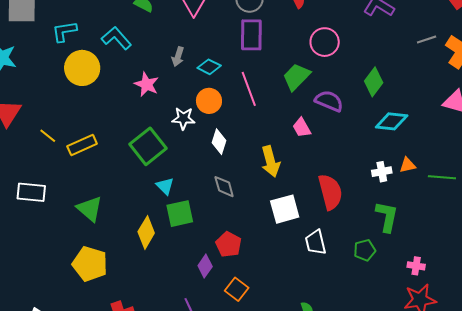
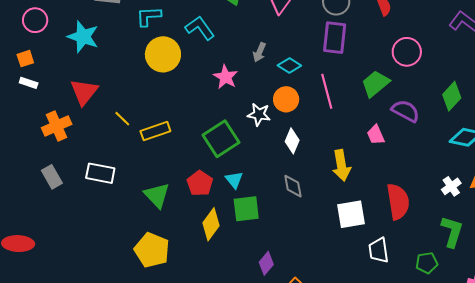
white cross: (382, 172) -> (451, 186), turned -30
red pentagon: (229, 244) -> (200, 183), moved

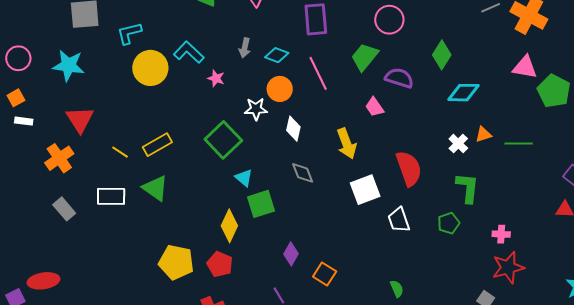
cyan L-shape: (200, 28) -> (189, 52), moved
pink star: (226, 77) -> (216, 78), size x0.7
yellow line: (122, 119) -> (120, 152), moved
red pentagon: (200, 183) -> (220, 264), moved
green triangle: (157, 195) -> (155, 188), moved

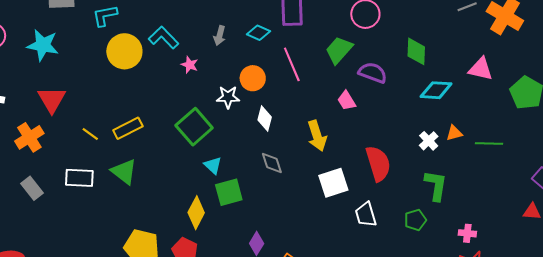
cyan diamond: (277, 55) -> (258, 33), moved
green diamond: (442, 55) -> (416, 51), turned -32
pink triangle: (525, 67) -> (481, 69), moved

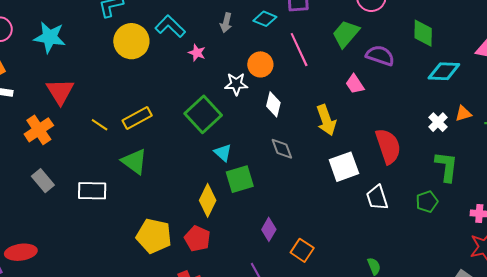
white rectangle: (79, 178) -> (92, 191), moved

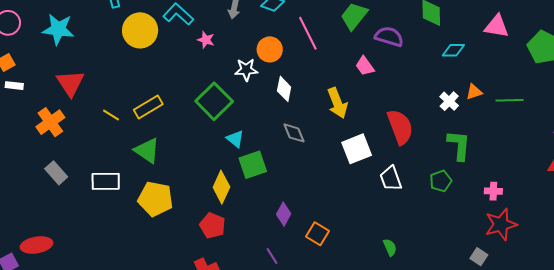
cyan diamond: (444, 71) -> (453, 50), size x0.7
yellow pentagon: (154, 236) -> (155, 199), moved

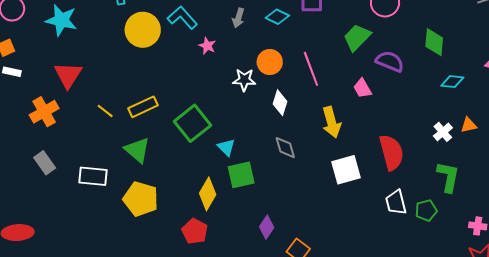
pink line: (308, 33) -> (311, 69), moved
green square: (214, 101) -> (193, 123), moved
white trapezoid: (391, 179) -> (396, 202), moved

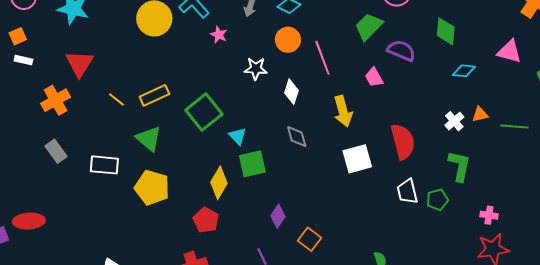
orange circle: (270, 62) -> (288, 40), moved

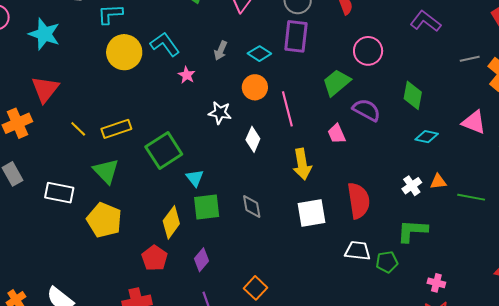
gray diamond: (297, 137) -> (252, 206), moved
green L-shape: (460, 166) -> (412, 231), turned -104
white trapezoid: (407, 191) -> (358, 251), turned 104
purple diamond: (278, 216) -> (202, 260), moved

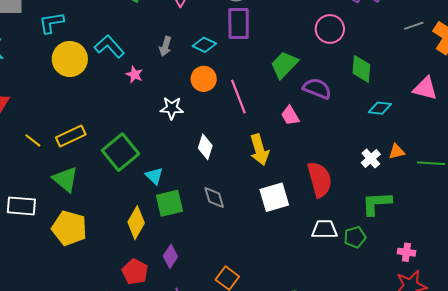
pink circle: (368, 51) -> (330, 29), moved
white diamond: (253, 139) -> (205, 147), moved
red pentagon: (154, 258) -> (135, 272), moved

